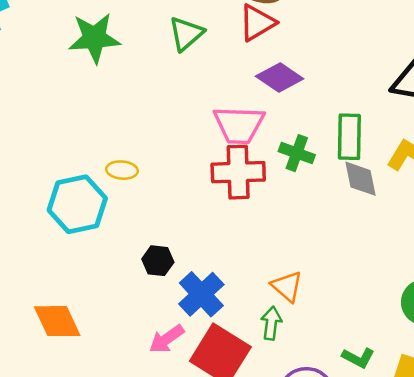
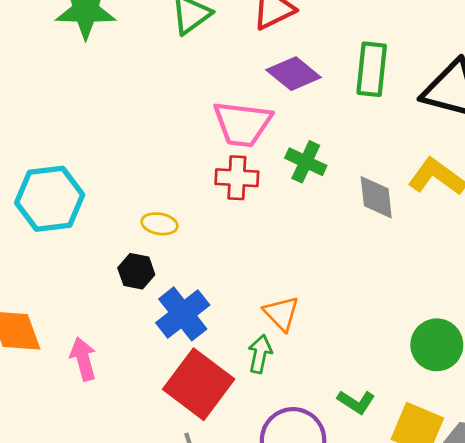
green rectangle: (349, 137) -> (372, 69), moved
yellow ellipse: (122, 170) -> (160, 224), moved
red cross: (238, 172) -> (237, 178), size x0.7
pink arrow: (167, 339) -> (83, 359), moved, turned 105

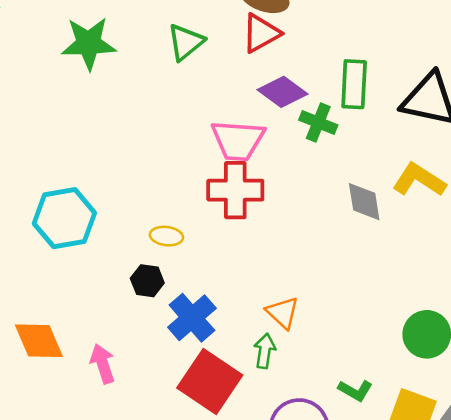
green cross: (306, 162) -> (318, 122), moved
red cross: (237, 178) -> (235, 190), size x1.4

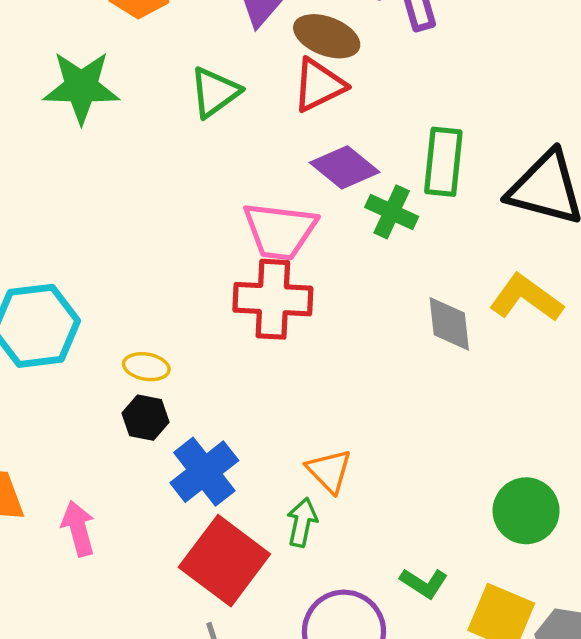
yellow ellipse: (166, 236) -> (146, 367), moved

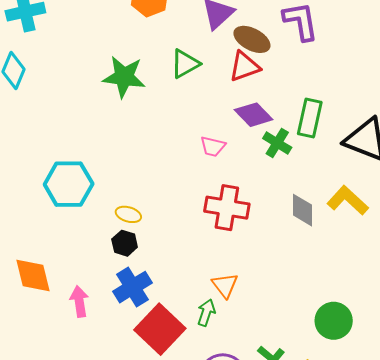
green star: (81, 87) -> (124, 77), moved
pink trapezoid: (280, 231) -> (213, 146), size x0.6
red cross: (273, 299) -> (227, 208), moved
blue cross: (204, 472) -> (132, 287), moved

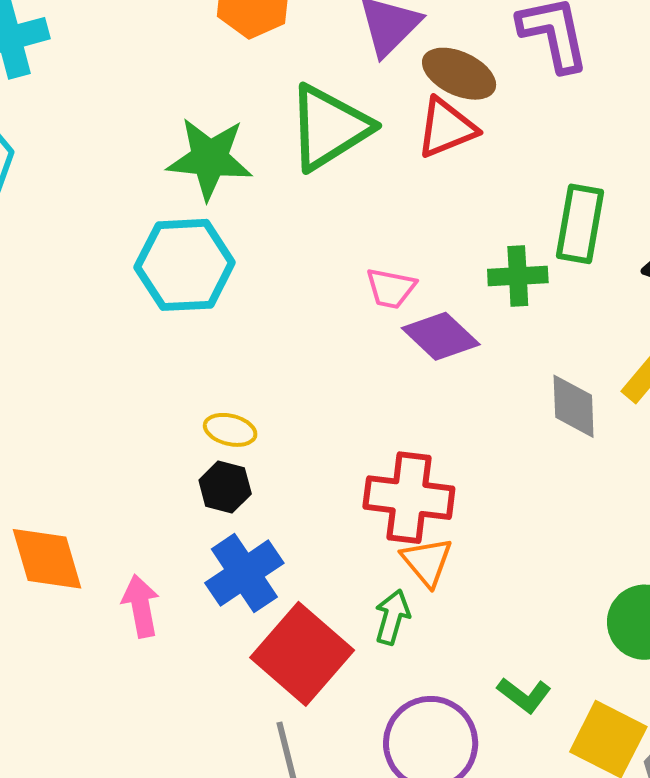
green triangle: (185, 64) -> (329, 127), size x1.5
purple diamond: (254, 115) -> (441, 336), moved
green cross: (277, 143) -> (518, 276), turned -32
cyan hexagon: (69, 184) -> (185, 265), moved
red cross: (227, 208) -> (409, 498), moved

